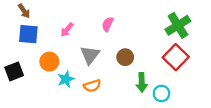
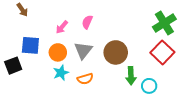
pink semicircle: (108, 24) -> (87, 22), moved
blue square: (28, 34) -> (30, 45), moved
brown circle: (125, 57) -> (116, 52), size x1.5
orange circle: (49, 62) -> (58, 52), moved

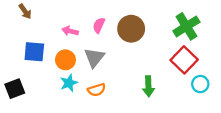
pink arrow: (62, 27) -> (70, 31), turned 64
brown circle: (116, 52) -> (131, 29), moved
black square: (13, 66) -> (15, 89), moved
cyan circle: (149, 86) -> (200, 84), moved

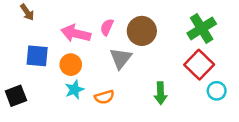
pink arrow: (70, 31) -> (76, 33), size x1.6
gray triangle: (94, 58) -> (121, 58), moved

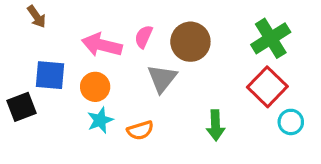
black square: (16, 96) -> (22, 107), moved

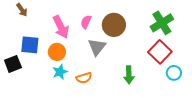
pink arrow: (102, 45) -> (61, 27), turned -130

